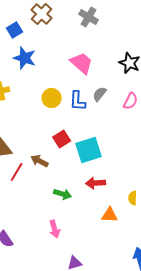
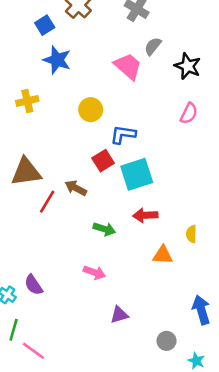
gray semicircle: (100, 94) -> (153, 46), moved
blue L-shape: (78, 101) -> (123, 135), moved, turned 95
pink arrow: (55, 229) -> (94, 272), turned -54

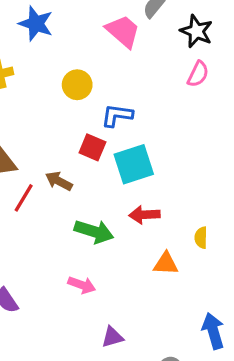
pink semicircle: (189, 113) -> (198, 74), moved
red square: (103, 161) -> (92, 147), turned -35
green arrow: (104, 229) -> (94, 232), size x1.4

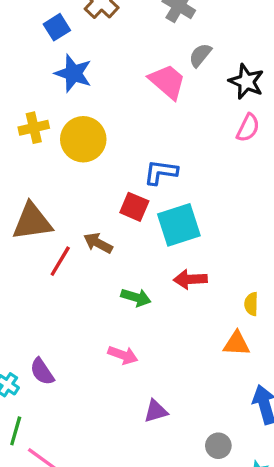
yellow circle: (77, 85) -> (83, 139), moved, size x1.4
green arrow: (94, 232) -> (136, 297), size x0.7
orange triangle: (166, 264) -> (236, 344), moved

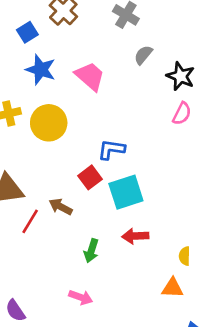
pink trapezoid: (167, 82) -> (90, 76), moved
red square: (134, 207) -> (90, 177), turned 30
green arrow: (136, 297) -> (91, 251), turned 90

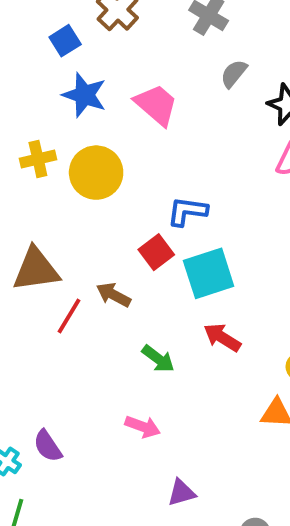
red arrow: (135, 236) -> (222, 337), turned 35
green arrow: (91, 251) -> (158, 359), turned -70

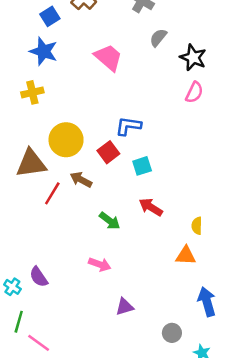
blue star: (84, 95) -> (44, 51), moved
yellow circle: (96, 173) -> (66, 140), moved
cyan square: (209, 273) -> (142, 166), size x0.6

